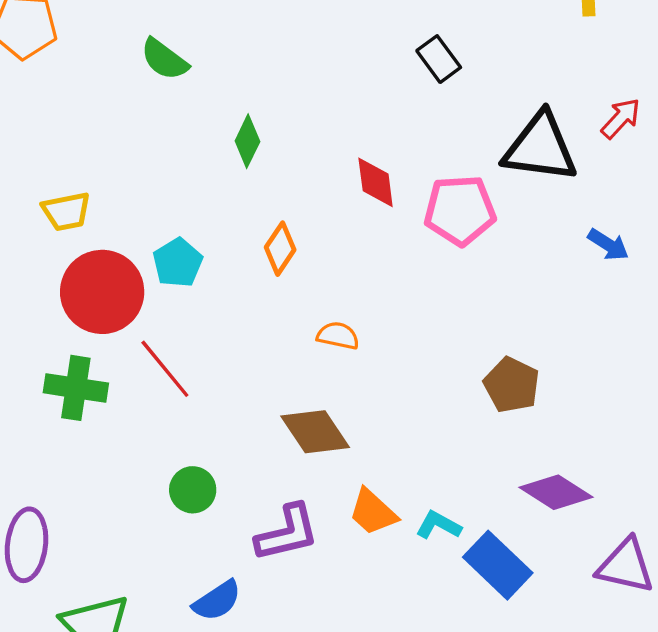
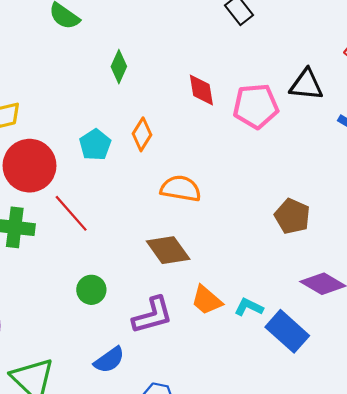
black triangle: (540, 148) -> (306, 85), moved, size x0.7
cyan pentagon: (178, 263) -> (95, 145), moved
orange semicircle: (338, 336) -> (181, 189), size x1.5

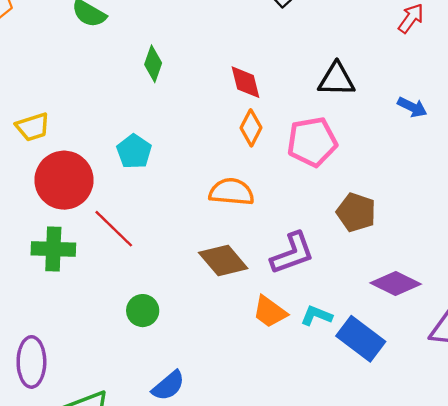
black triangle: (306, 85) -> (337, 80), moved
pink pentagon: (256, 106) -> (312, 142), moved
orange diamond: (142, 134) -> (251, 128), moved
purple L-shape: (152, 315) -> (292, 253), moved

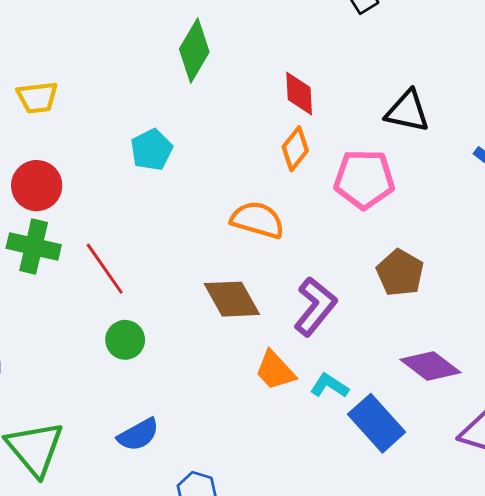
green diamond: (153, 64) -> (194, 50), size x1.4
red circle: (64, 180) -> (37, 186), moved, size x0.7
red line: (114, 229) -> (105, 269), moved
purple L-shape: (292, 253) -> (315, 307), turned -42

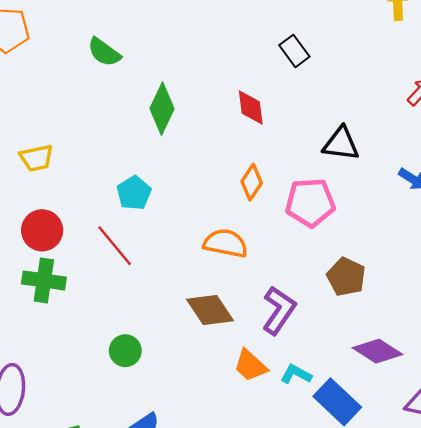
red diamond: (299, 93) -> (251, 108), moved
red line: (105, 269) -> (115, 246), moved

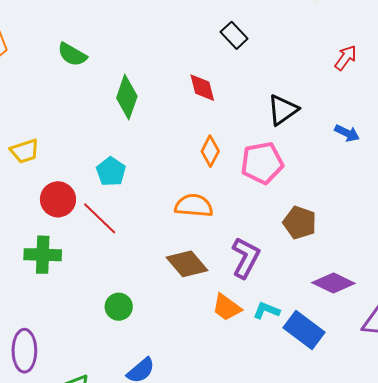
black triangle: (341, 144) -> (283, 110), turned -36
red circle: (42, 230) -> (58, 199), moved

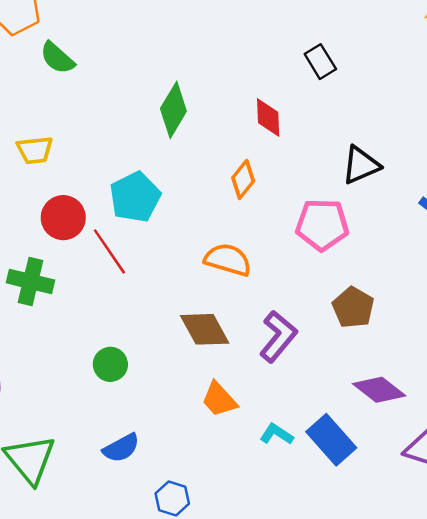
green semicircle: (72, 54) -> (57, 58), moved
orange diamond: (210, 151) -> (243, 179), moved
cyan pentagon: (111, 172) -> (135, 197), size x1.4
orange trapezoid: (227, 307) -> (219, 399), moved
cyan L-shape: (266, 310) -> (277, 434), moved

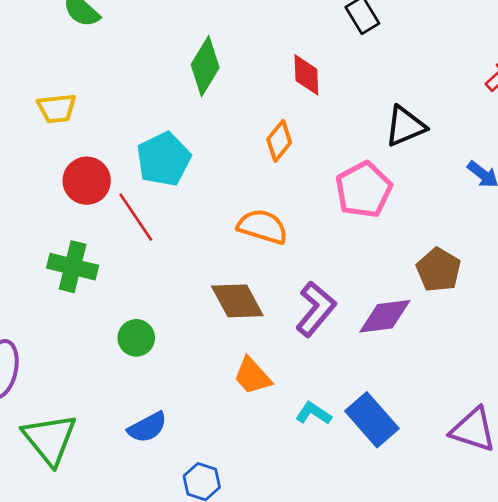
pink pentagon: (322, 225) -> (364, 190), turned -30
green cross: (31, 281) -> (73, 267), moved
brown pentagon: (353, 307) -> (438, 270), moved
purple diamond: (379, 390) -> (385, 316), moved, turned -45

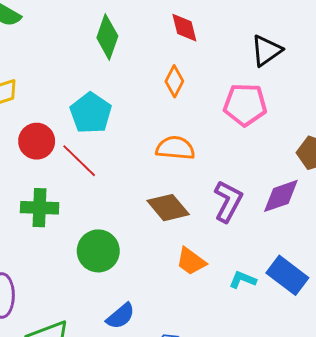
pink pentagon: (364, 190) -> (245, 105), turned -30
green circle: (136, 338) -> (98, 251), size x1.5

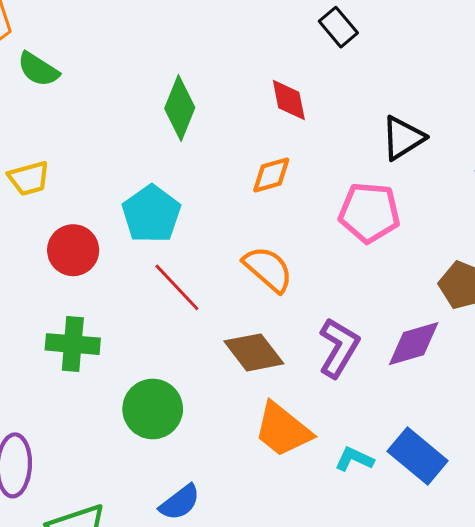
orange diamond: (174, 81) -> (271, 175), turned 44
orange semicircle: (175, 148) -> (268, 269), turned 33
red line: (79, 161) -> (177, 287), moved
orange trapezoid: (191, 261) -> (283, 430), size x1.4

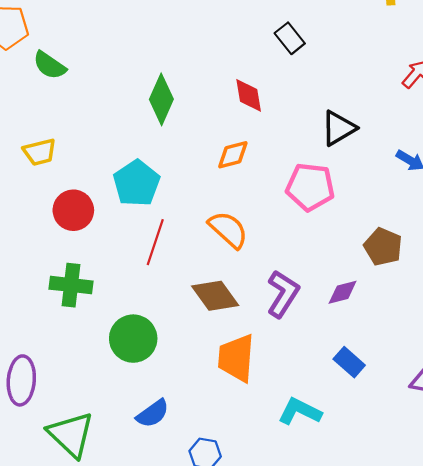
red line: (177, 287) -> (155, 242), turned 60
purple diamond: (414, 344) -> (343, 292), size x0.7
orange trapezoid: (283, 430) -> (236, 358), turned 54
blue rectangle: (418, 456) -> (349, 362), moved, size x0.7
cyan L-shape: (354, 459) -> (300, 411), moved, size x1.4

